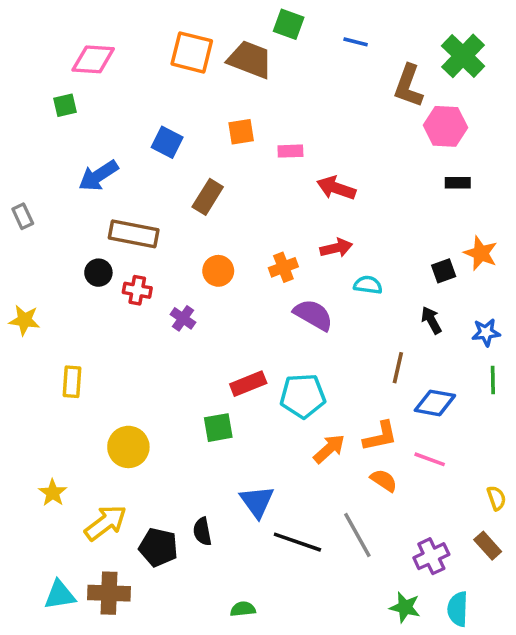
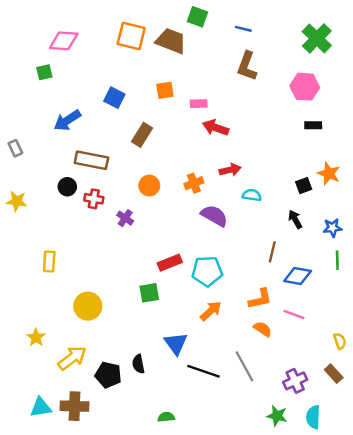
brown L-shape: (408, 86) -> (247, 66), moved
red arrow: (336, 188) -> (216, 128), moved
yellow star: (24, 320) -> (17, 201), moved
orange arrow: (329, 449) -> (211, 311), moved

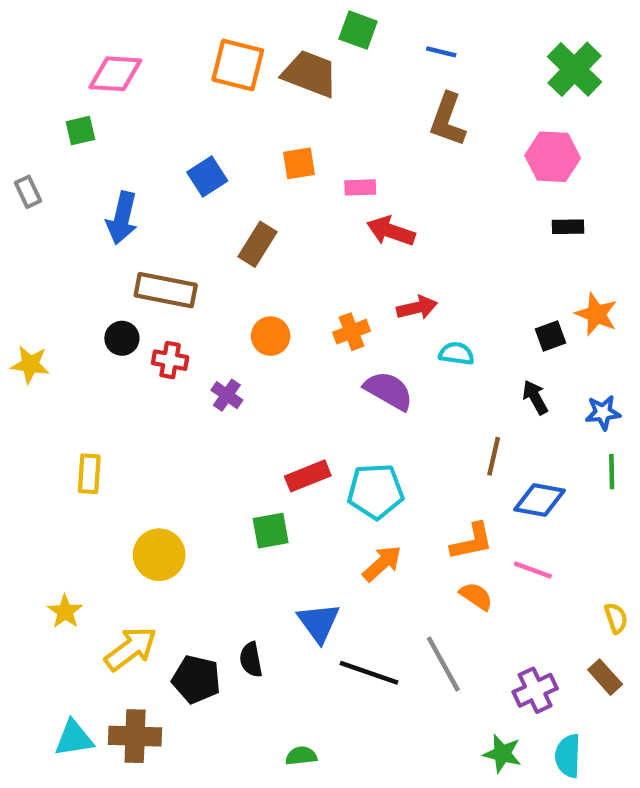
blue square: (114, 98) -> (207, 176), turned 30
blue arrow: (67, 120) -> (122, 218), turned -44
gray rectangle: (15, 148) -> (28, 192), moved

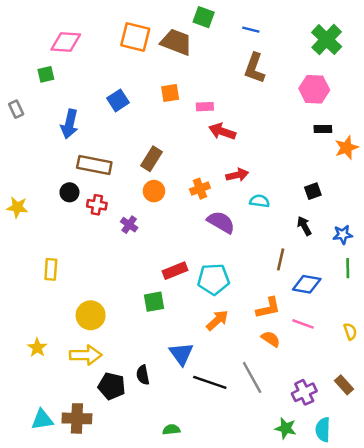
brown rectangle: (257, 244) -> (151, 159), moved
orange star: (596, 314) -> (346, 148), moved, turned 30
yellow semicircle: (616, 618) -> (350, 331), moved
yellow arrow: (131, 649) -> (86, 355), moved, turned 36

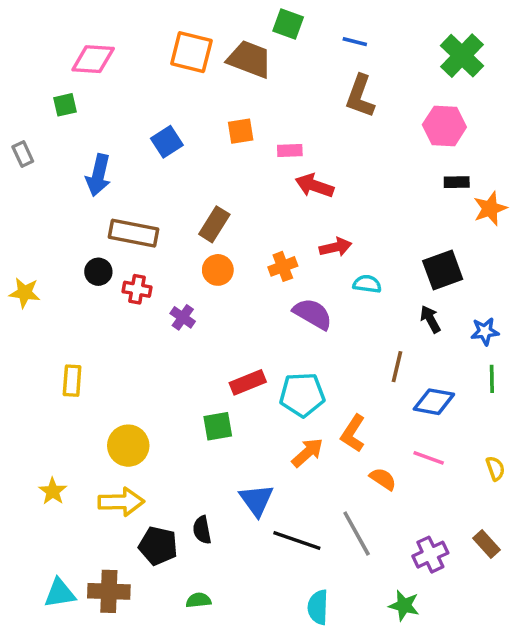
black square: (313, 191) -> (443, 270), size x1.6
orange L-shape: (268, 308) -> (353, 433), moved, turned 135
green semicircle: (171, 430) -> (198, 600), moved
cyan semicircle: (323, 430) -> (318, 607), moved

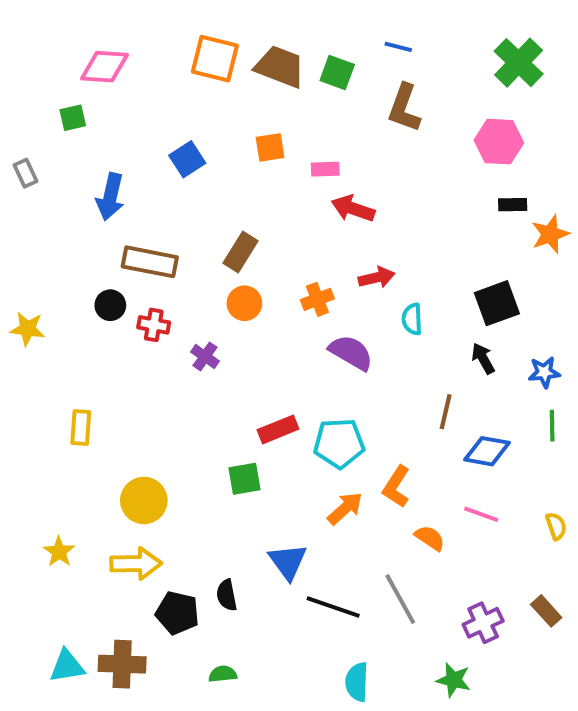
green square: (288, 24) -> (337, 72), moved
cyan semicircle: (367, 284) -> (412, 319), turned -100

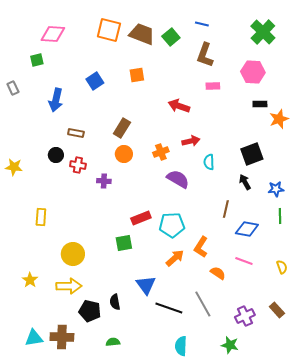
green square: (337, 72) -> (171, 37), turned 30
pink rectangle: (325, 169) -> (213, 86), moved
brown rectangle: (150, 262) -> (76, 133), size x0.6
purple cross: (205, 356) -> (104, 181), turned -32

